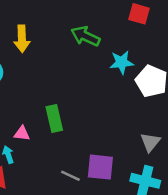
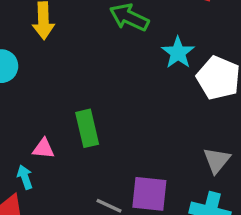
cyan star: (122, 62) -> (178, 53), turned -30

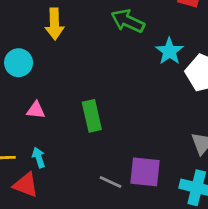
pink triangle: (43, 149) -> (36, 110), moved

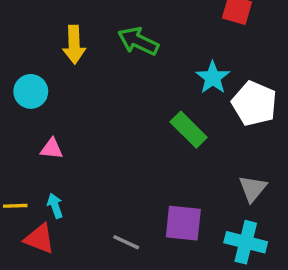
green arrow: (128, 21) -> (138, 41), moved
green rectangle: (92, 116) -> (189, 130), moved, turned -32
gray line: (111, 182) -> (126, 242), moved

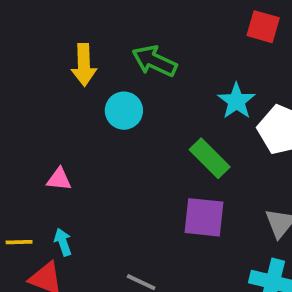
cyan circle: (31, 91) -> (124, 111), moved
purple square: (183, 223) -> (204, 217), moved

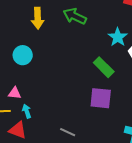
cyan circle: (124, 111) -> (23, 55), moved
pink triangle: (59, 179) -> (15, 93), moved

